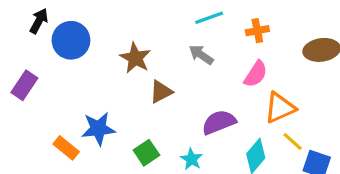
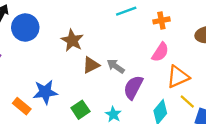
gray arrow: (201, 55) -> (116, 66), moved
purple semicircle: (219, 122) -> (133, 87), turned -40

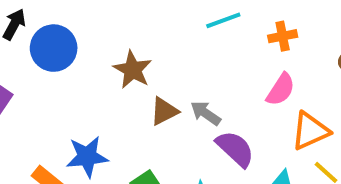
purple semicircle: (133, 87) -> (235, 149), turned 105

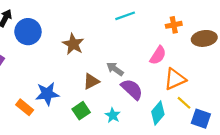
orange cross: (283, 36) -> (174, 25), moved
brown triangle: (164, 111) -> (91, 81), moved

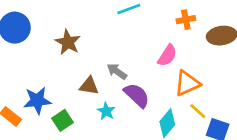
brown triangle: (91, 81) -> (89, 86), turned 36
green square: (81, 111) -> (62, 120), moved
cyan star: (113, 115) -> (106, 111), moved

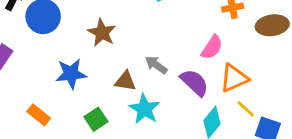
purple semicircle: (137, 95) -> (194, 83), moved
blue star: (37, 101) -> (71, 74), moved
cyan star: (106, 111) -> (144, 109), size x1.5

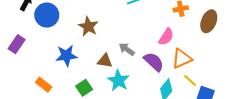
brown ellipse: (272, 25) -> (209, 21), turned -60

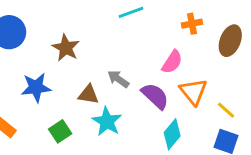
orange triangle: (182, 59) -> (193, 92), turned -45
yellow line: (190, 80) -> (226, 110), moved

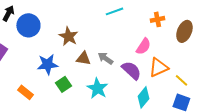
orange triangle: (193, 92) -> (158, 67), turned 45
brown triangle: (88, 95) -> (83, 58), moved
green square: (60, 131) -> (63, 84), moved

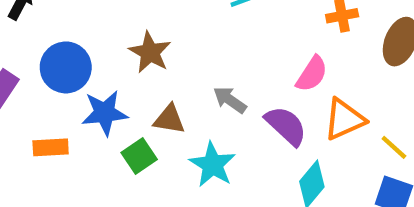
blue circle: (28, 25) -> (66, 67), moved
brown triangle: (83, 58) -> (169, 119), moved
orange rectangle: (25, 92) -> (51, 147), moved, turned -42

